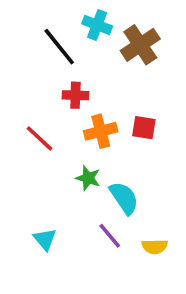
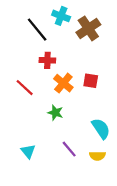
orange cross: (101, 131) -> (63, 83), turned -36
cyan semicircle: (124, 198) -> (101, 129), moved

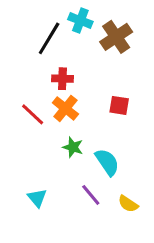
black line: (37, 30) -> (49, 38), turned 70
orange cross: (63, 83) -> (65, 108), moved
cyan semicircle: (101, 129) -> (107, 162), moved
yellow semicircle: (97, 156) -> (128, 204), turned 35

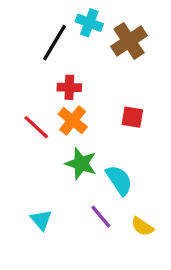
green star: (73, 147) -> (81, 164), size x1.4

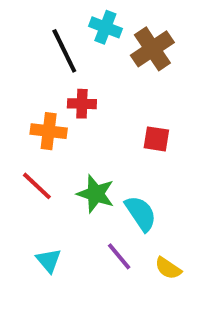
black line: (54, 43) -> (64, 51), turned -57
orange cross: (73, 121) -> (49, 131), moved, turned -32
red line: (36, 127) -> (37, 186), moved

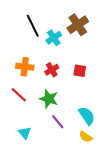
cyan cross: (105, 27) -> (54, 38), moved, turned 35
red cross: (82, 104) -> (52, 70), moved, turned -32
cyan semicircle: (141, 213) -> (87, 116), moved
purple line: (119, 256) -> (58, 122), moved

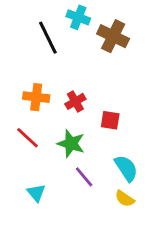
brown cross: (78, 25) -> (113, 36), turned -30
cyan cross: (54, 38) -> (78, 17), moved, turned -35
red square: (80, 71) -> (110, 120), moved

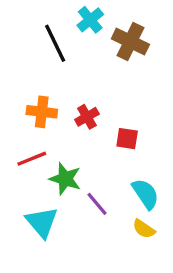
cyan cross: (78, 17) -> (90, 20), turned 30
red line: (28, 138) -> (32, 159), turned -65
green star: (71, 144) -> (65, 179), moved
cyan triangle: (36, 193) -> (42, 222), size x1.5

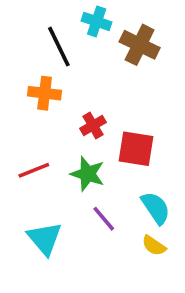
cyan cross: (90, 20) -> (97, 21), turned -32
orange cross: (42, 112) -> (45, 93), moved
red square: (127, 139) -> (136, 149), size x1.5
green star: (65, 179) -> (88, 174), moved

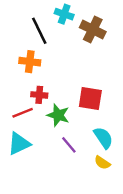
red cross: (93, 125) -> (39, 95), moved, turned 35
cyan triangle: (45, 238) -> (19, 144), moved, turned 45

